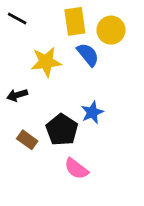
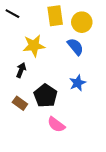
blue semicircle: (88, 55) -> (75, 47), moved
black arrow: (17, 95) -> (21, 70), moved, turned 128
blue star: (92, 112) -> (78, 83), moved

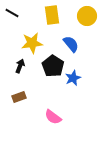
yellow circle: (82, 22) -> (87, 16), moved
black pentagon: (46, 96) -> (53, 66), moved
brown rectangle: (20, 103) -> (19, 97), turned -56

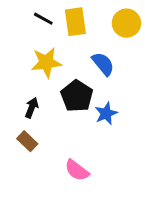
black line: (12, 13) -> (43, 19), moved
black arrow: (20, 66) -> (32, 108), moved
brown rectangle: (19, 97) -> (27, 141), turned 64

